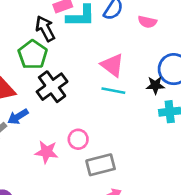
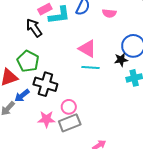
green pentagon: (33, 55) -> (28, 61), moved
black cross: (52, 87) -> (45, 84), moved, turned -30
gray rectangle: (101, 165) -> (70, 123), moved

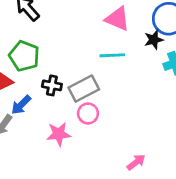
pink triangle: (87, 49) -> (117, 19), moved
black cross: (45, 84) -> (52, 85), size x0.6
gray rectangle: (70, 123) -> (84, 89), moved

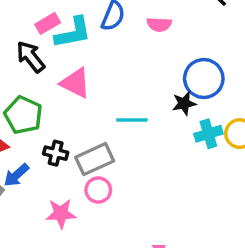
pink triangle: (117, 19) -> (75, 83), moved

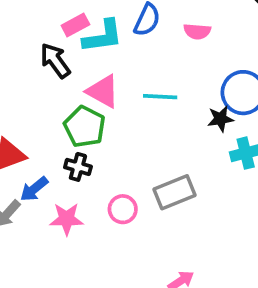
green pentagon: (23, 115) -> (85, 127), moved
cyan line: (132, 120) -> (160, 97), moved
gray rectangle: (95, 159) -> (175, 192), moved
pink star: (61, 213) -> (67, 219), moved

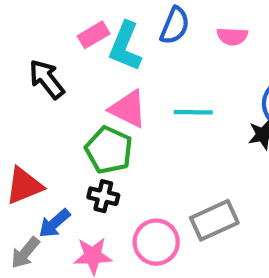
cyan L-shape: (103, 36) -> (125, 46), turned 123
black arrow: (55, 61) -> (47, 79), moved
pink circle: (123, 209) -> (156, 242), size x1.4

